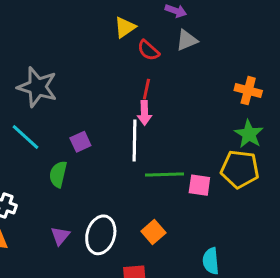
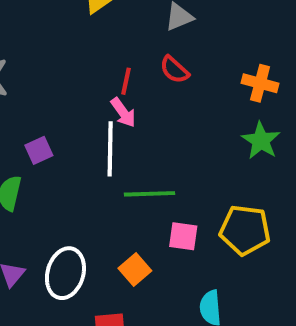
red semicircle: (148, 50) -> (174, 70), moved
pink arrow: (144, 113) -> (123, 113), turned -35
yellow pentagon: (240, 169) -> (245, 230), moved
pink square: (199, 185) -> (183, 236), moved

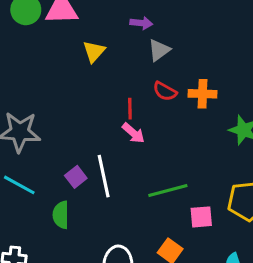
orange cross: (260, 83) -> (203, 94), moved
white line: (110, 149) -> (104, 176), moved

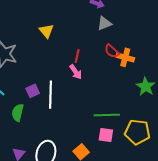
yellow triangle: (94, 51) -> (46, 31), moved, turned -35
red semicircle: (165, 91) -> (112, 51), moved
green line: (168, 190) -> (107, 115), moved

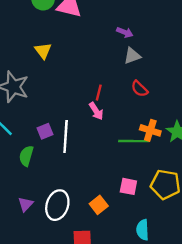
yellow triangle: (46, 31) -> (43, 51), moved
orange cross: (125, 57) -> (150, 130), moved
green line: (107, 115) -> (133, 141), moved

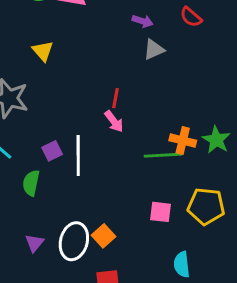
red semicircle: (139, 89) -> (191, 17), moved
orange square: (99, 205) -> (103, 236), moved

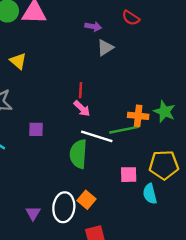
purple square: (52, 151) -> (36, 129), moved, turned 35
white line: (78, 155) -> (97, 136), moved, turned -64
green semicircle: (31, 183) -> (78, 154), moved, size x1.4
cyan semicircle: (182, 264) -> (150, 194), moved

